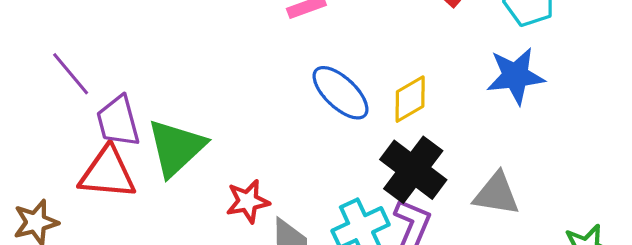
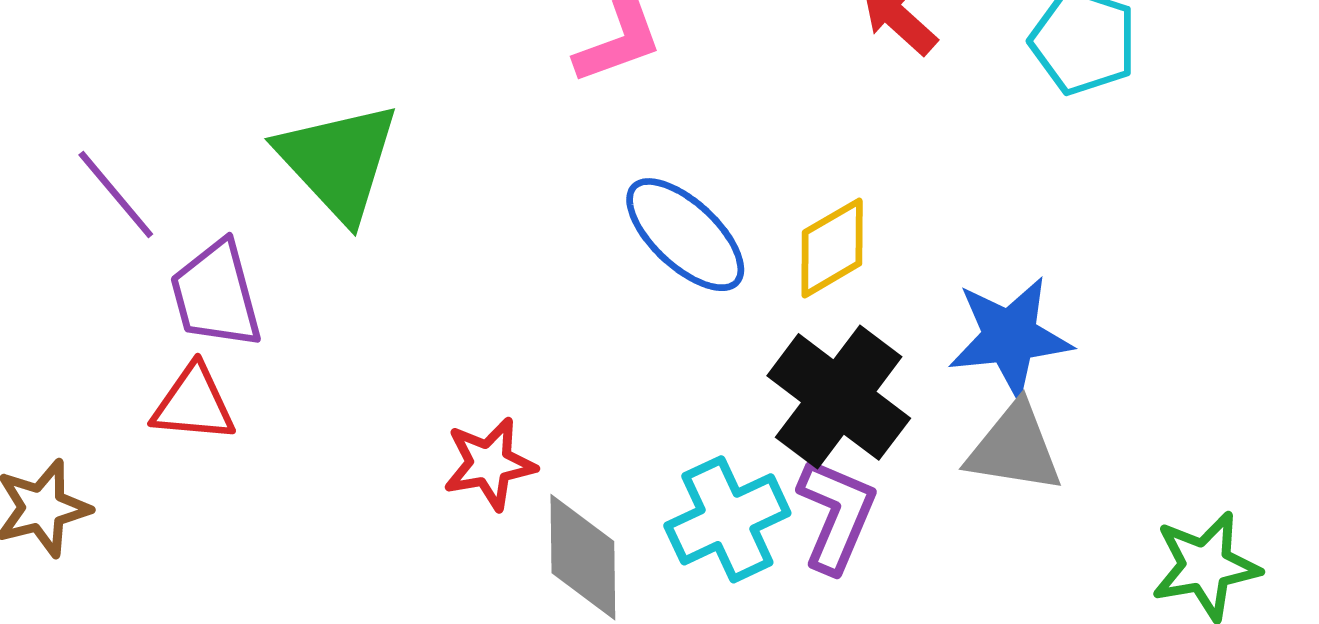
blue star: (516, 76) -> (1010, 337), moved
green triangle: (176, 148) -> (338, 161), moved, turned -30
red triangle: (108, 173) -> (194, 404), size x0.7

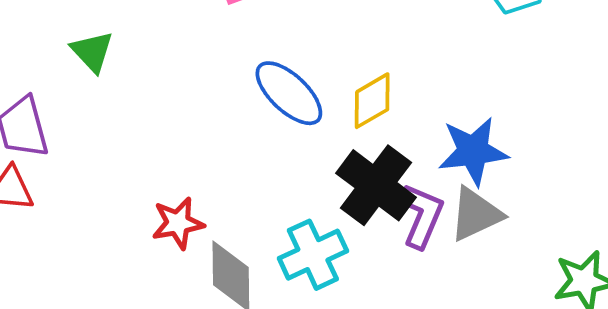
green triangle: (338, 161) -> (92, 52), size x0.6
gray triangle: (1014, 448) -> (476, 214), turned -34
purple L-shape: (836, 515) -> (421, 216), moved

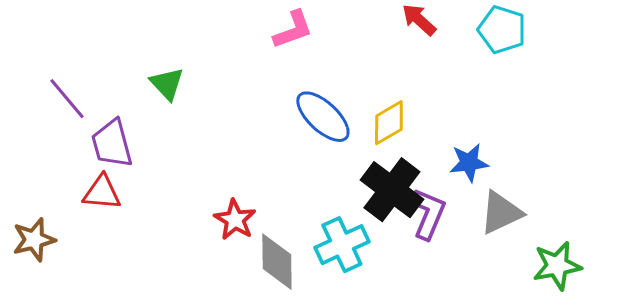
blue star: (473, 151) -> (469, 163), size x0.7
gray triangle: (476, 214) -> (501, 213), moved
red star: (178, 223) -> (235, 220), turned -30

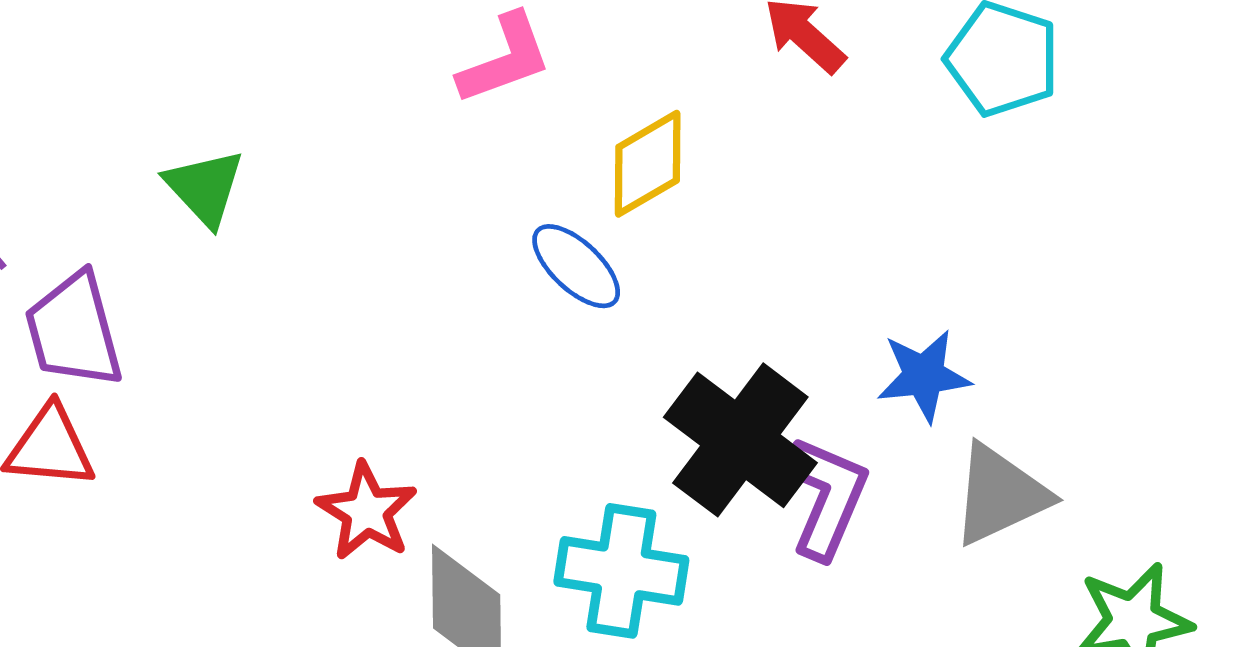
blue ellipse: (323, 117) -> (576, 266), size x0.7
yellow diamond: (389, 123) -> (648, 164), moved
cyan cross: (342, 245) -> (621, 571), turned 34

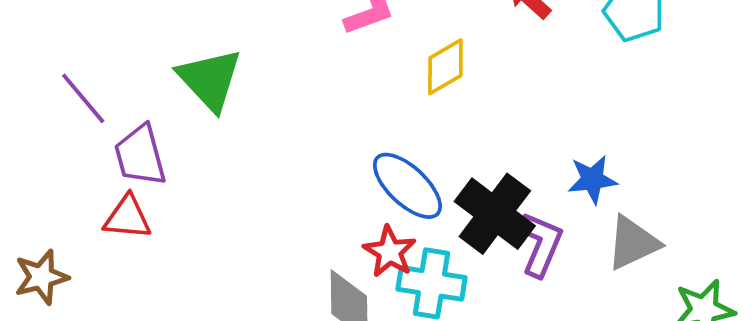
green triangle: (205, 188) -> (210, 79), size x1.5
blue ellipse: (576, 266) -> (407, 186), moved, size x1.5
red star: (367, 511) -> (390, 252), moved

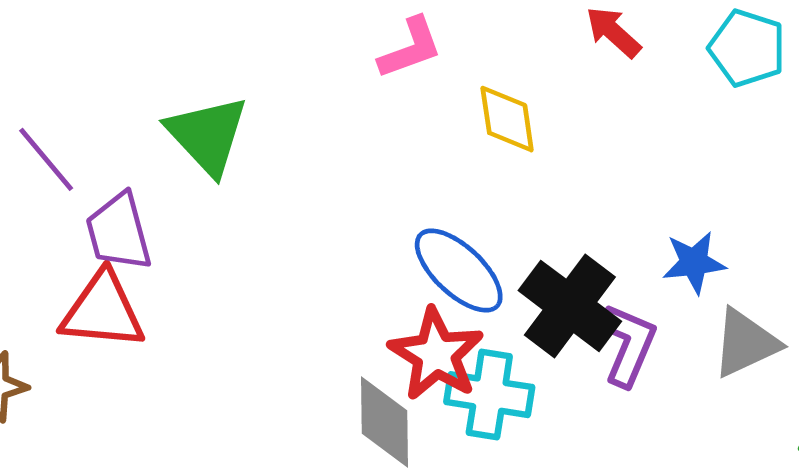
yellow diamond: (445, 67) -> (507, 119), turned -68
red triangle: (128, 217) -> (103, 311), size x1.4
red star: (390, 252) -> (436, 354), size x1.4

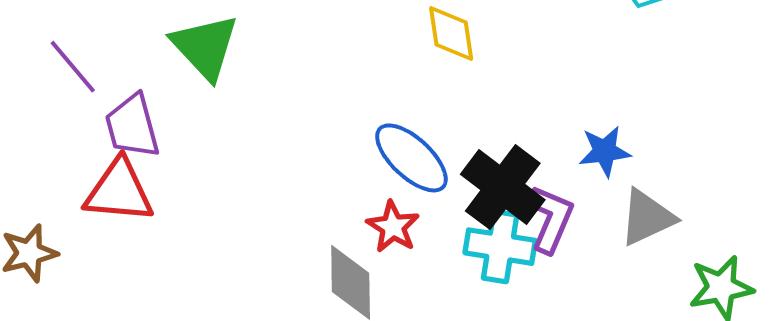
red star: (436, 354) -> (393, 227), size x0.7
cyan cross: (489, 395) -> (500, 247), moved

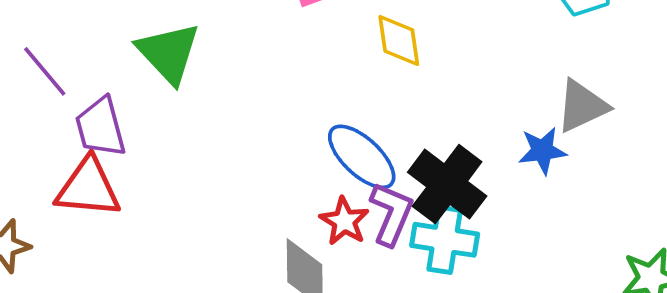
gray triangle: (647, 217) -> (582, 106), moved
purple L-shape: (550, 219) -> (391, 214), moved

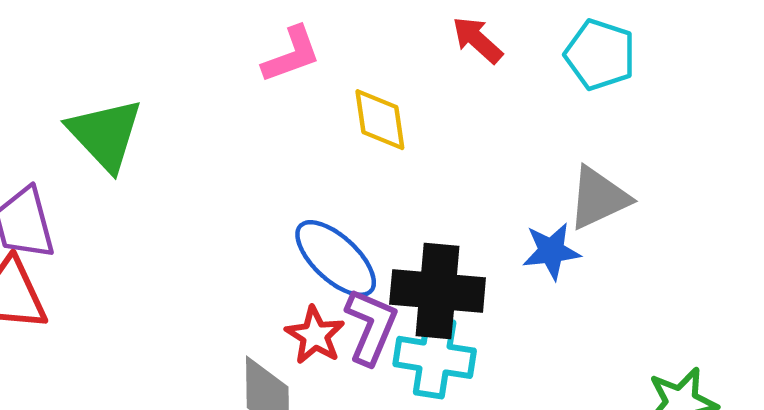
black cross: (447, 184) -> (438, 291), turned -32

